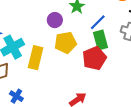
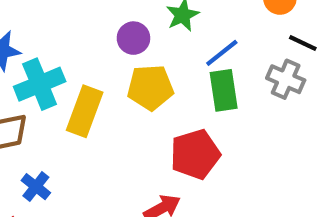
red pentagon: (94, 58) -> (195, 154), moved

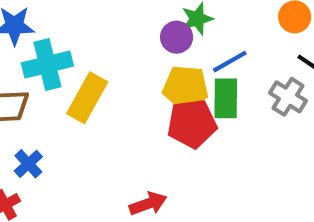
purple circle: (133, 38) -> (177, 37), moved
yellow pentagon: (150, 87) -> (186, 88), moved
red pentagon: (195, 154) -> (192, 124), moved

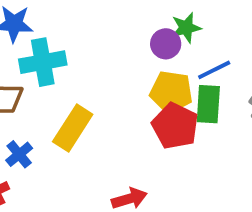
yellow rectangle: (87, 98) -> (73, 128), moved
red pentagon: (192, 124) -> (175, 126), turned 30

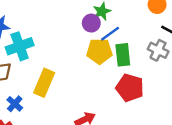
blue line: (214, 70) -> (110, 34), moved
red pentagon: (175, 126) -> (130, 88), moved

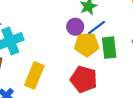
purple circle: (91, 23) -> (75, 27), moved
red pentagon: (130, 88) -> (84, 79), moved

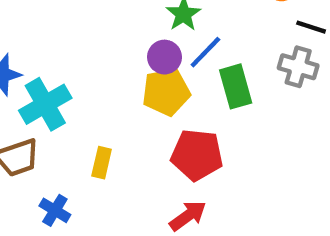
yellow pentagon: (87, 45) -> (166, 92), moved
yellow rectangle: (34, 75) -> (102, 163), size x0.6

